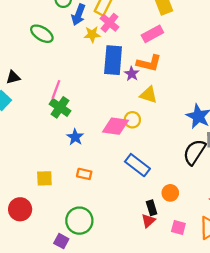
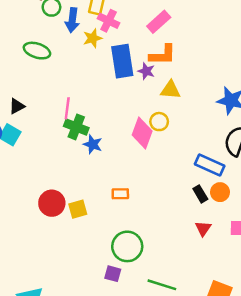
pink diamond: (115, 126) -> (142, 133), turned -64
blue star: (75, 137) -> (93, 144), moved
blue rectangle: (137, 165) -> (210, 165), moved
black rectangle: (152, 208) -> (200, 194), moved
red circle: (20, 209) -> (52, 203), moved

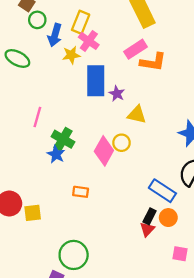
orange L-shape: (163, 55) -> (153, 62), moved
green cross: (76, 127) -> (63, 139), moved
orange rectangle: (120, 194) -> (81, 192), moved
black rectangle: (200, 194) -> (150, 216), turned 49
red triangle: (203, 228) -> (147, 229), moved

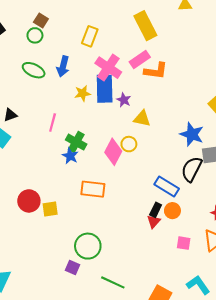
green circle: (37, 20) -> (35, 35), moved
blue arrow: (55, 35) -> (63, 66), moved
pink cross: (89, 41) -> (108, 68), moved, size x1.4
yellow star: (71, 55) -> (83, 93), moved
orange rectangle: (81, 192) -> (93, 189), size x1.6

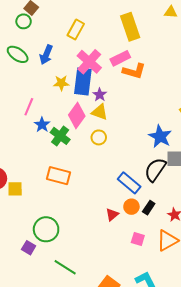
yellow triangle: (142, 119) -> (100, 112), moved
green cross: (76, 142) -> (60, 136), moved
pink diamond: (113, 152) -> (77, 115), moved
blue star: (70, 156) -> (42, 125), moved
black rectangle: (156, 210) -> (149, 208), moved

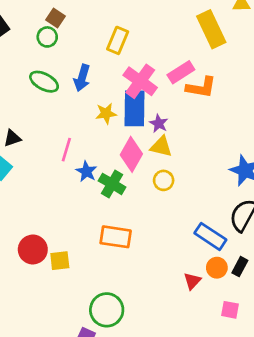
yellow rectangle: (130, 27) -> (211, 29), moved

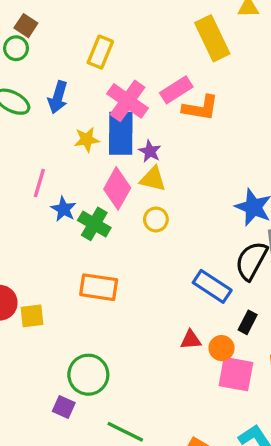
orange circle: (217, 268) -> (222, 348), moved
red triangle: (192, 281) -> (191, 340), turned 42
pink square: (230, 310) -> (236, 374), size x1.6

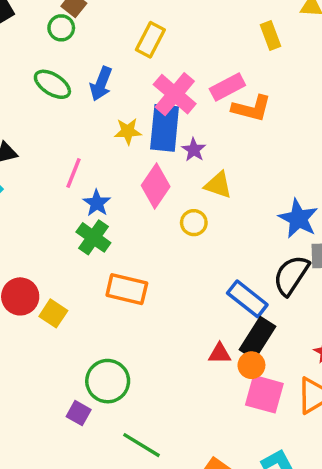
yellow rectangle: (212, 38) -> (270, 35), size x0.6
yellow triangle: (153, 179) -> (218, 185), moved
green cross: (94, 224) -> (93, 237), moved
yellow square: (32, 316) -> (53, 313), turned 35
black rectangle: (248, 322) -> (258, 338), moved, size x1.6

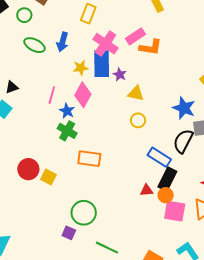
green circle: (61, 28) -> (24, 15), moved
pink diamond: (156, 186) -> (83, 95), moved
yellow circle: (194, 223) -> (138, 120), moved

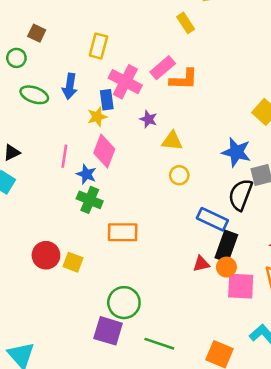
blue rectangle: (102, 64) -> (107, 100), moved, size x0.6
purple square: (69, 233) -> (108, 331), size x1.6

